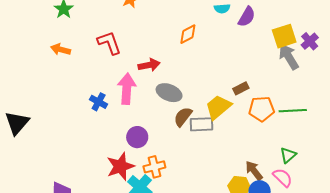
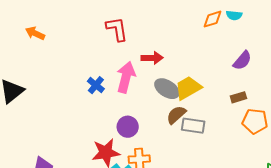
purple semicircle: (247, 17) -> (242, 60), moved
orange diamond: (188, 34) -> (213, 19), moved
orange arrow: (61, 49) -> (35, 33), moved
yellow trapezoid: (218, 107) -> (188, 88), moved

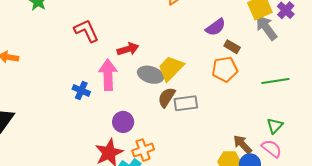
purple semicircle: (242, 60) -> (216, 27), turned 30
brown rectangle: (238, 97) -> (232, 47), moved, turned 63
orange pentagon: (255, 121) -> (225, 69), moved

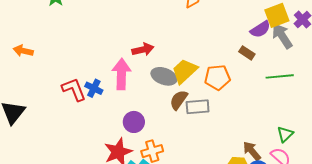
purple semicircle: (216, 27) -> (260, 29), moved
red L-shape: (86, 31) -> (74, 89), moved
orange pentagon: (225, 69) -> (217, 77), moved
green line: (275, 81) -> (280, 76), moved

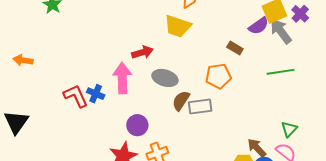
brown rectangle: (247, 53) -> (235, 48), moved
yellow trapezoid: (184, 71) -> (178, 26), moved, turned -116

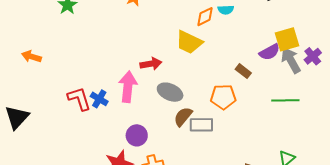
purple cross: (300, 14) -> (313, 56), moved

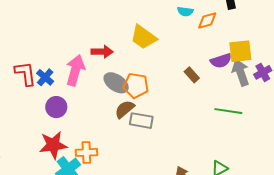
orange diamond: (205, 17) -> (207, 20), moved
orange pentagon: (223, 97) -> (136, 86), moved
purple circle: (137, 135) -> (56, 107), moved

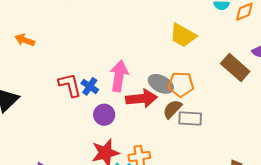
red arrow: (102, 52) -> (142, 98), moved, size x1.4
brown rectangle: (192, 75) -> (235, 67), size x1.8

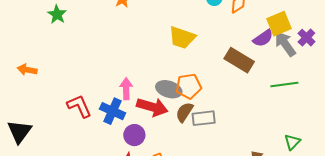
pink arrow: (119, 76) -> (126, 89), size x0.7
blue cross: (90, 86) -> (112, 111), moved, size x1.4
red arrow: (142, 98) -> (152, 107), turned 32
purple circle: (104, 115) -> (134, 135), moved

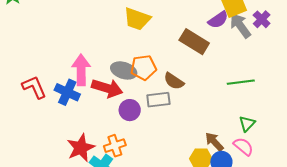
green line: (284, 84) -> (241, 82), moved
pink arrow: (126, 89) -> (81, 70), size x1.4
brown semicircle: (184, 112) -> (174, 81), moved, turned -90
purple circle: (134, 135) -> (130, 110), moved

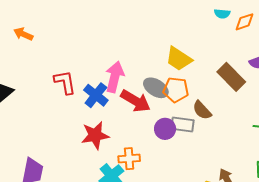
yellow trapezoid: (137, 19) -> (179, 59), moved
purple circle: (130, 110) -> (165, 129), moved
red star: (81, 148) -> (95, 135), moved

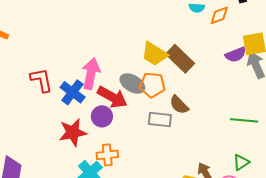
brown rectangle: (231, 77) -> (180, 59), moved
purple circle: (165, 129) -> (102, 116), moved

